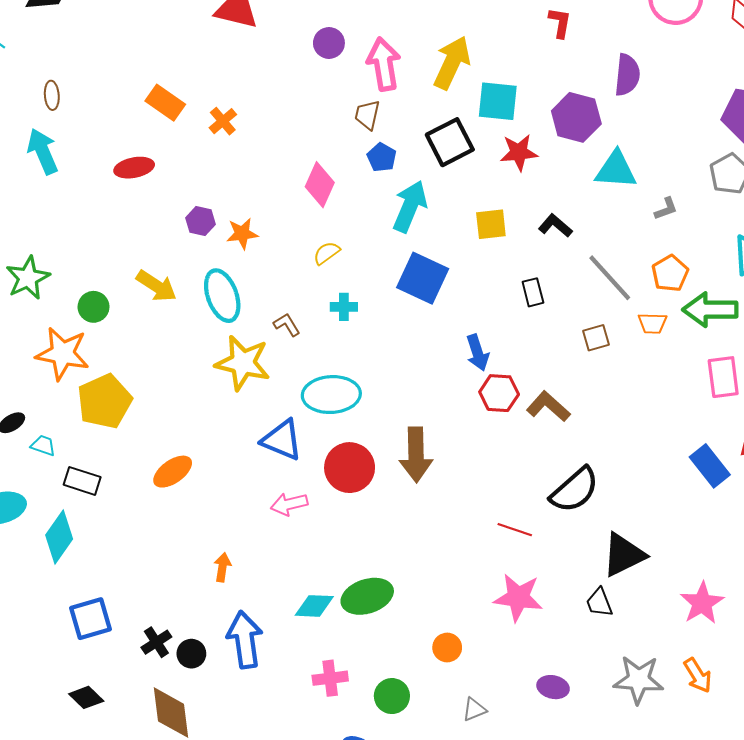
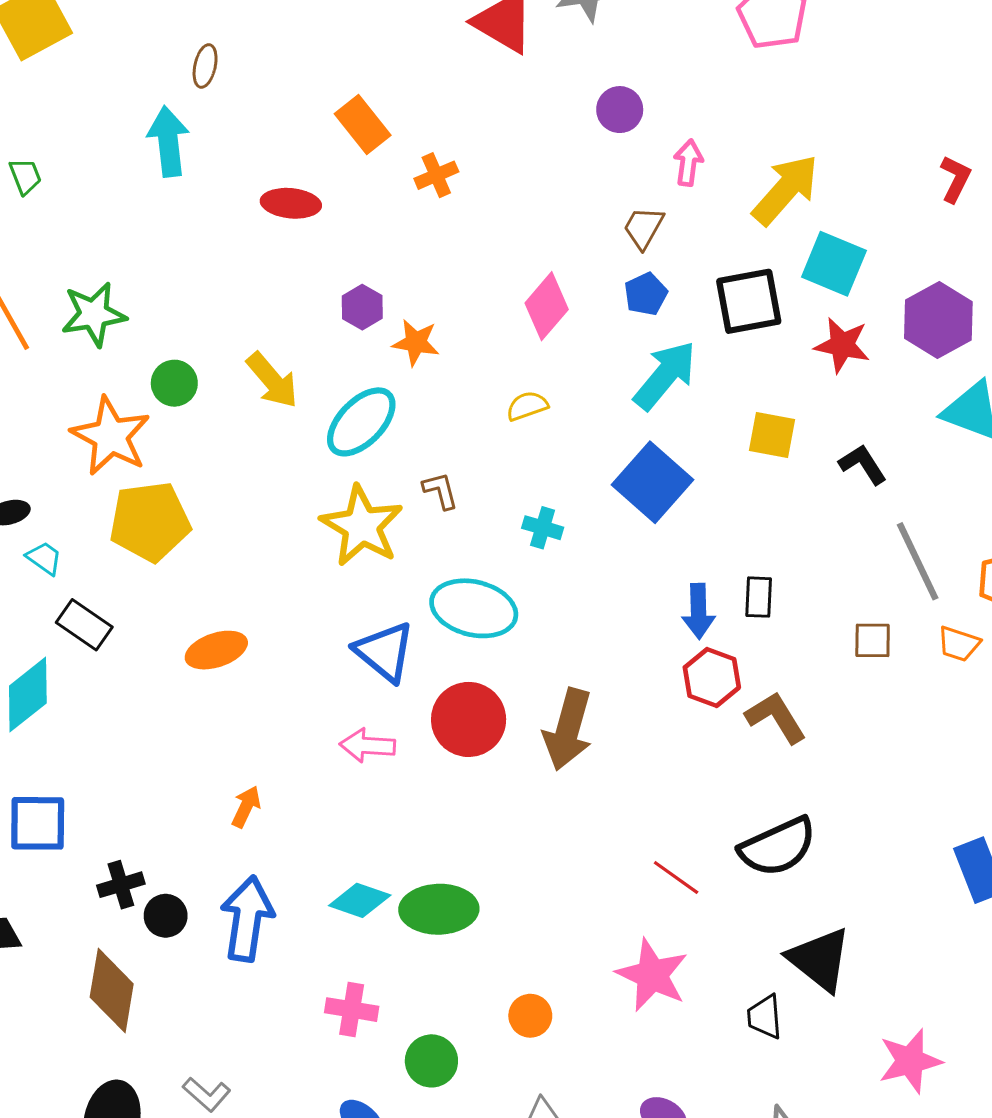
pink arrow: (384, 64) -> (688, 163), size x0.6
black rectangle: (533, 292) -> (759, 597), moved
cyan ellipse: (222, 296) -> (361, 422), turned 48
cyan cross: (344, 307) -> (543, 528), moved
black triangle: (624, 555) -> (820, 959), turned 48

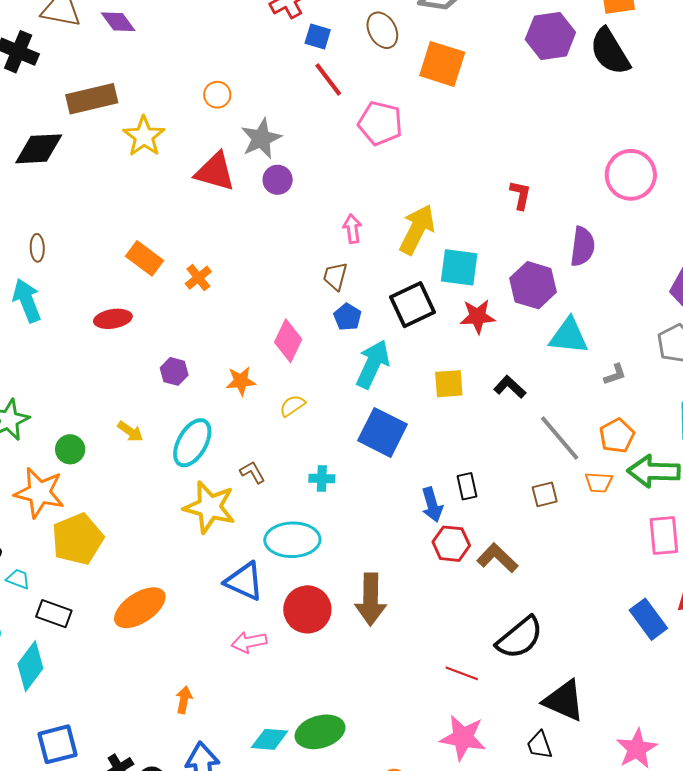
purple circle: (620, 110) -> (278, 180), moved
orange star: (416, 343) -> (241, 381), moved
yellow arrow: (272, 380) -> (130, 432), size x0.7
orange ellipse: (216, 650) -> (140, 608), size x1.4

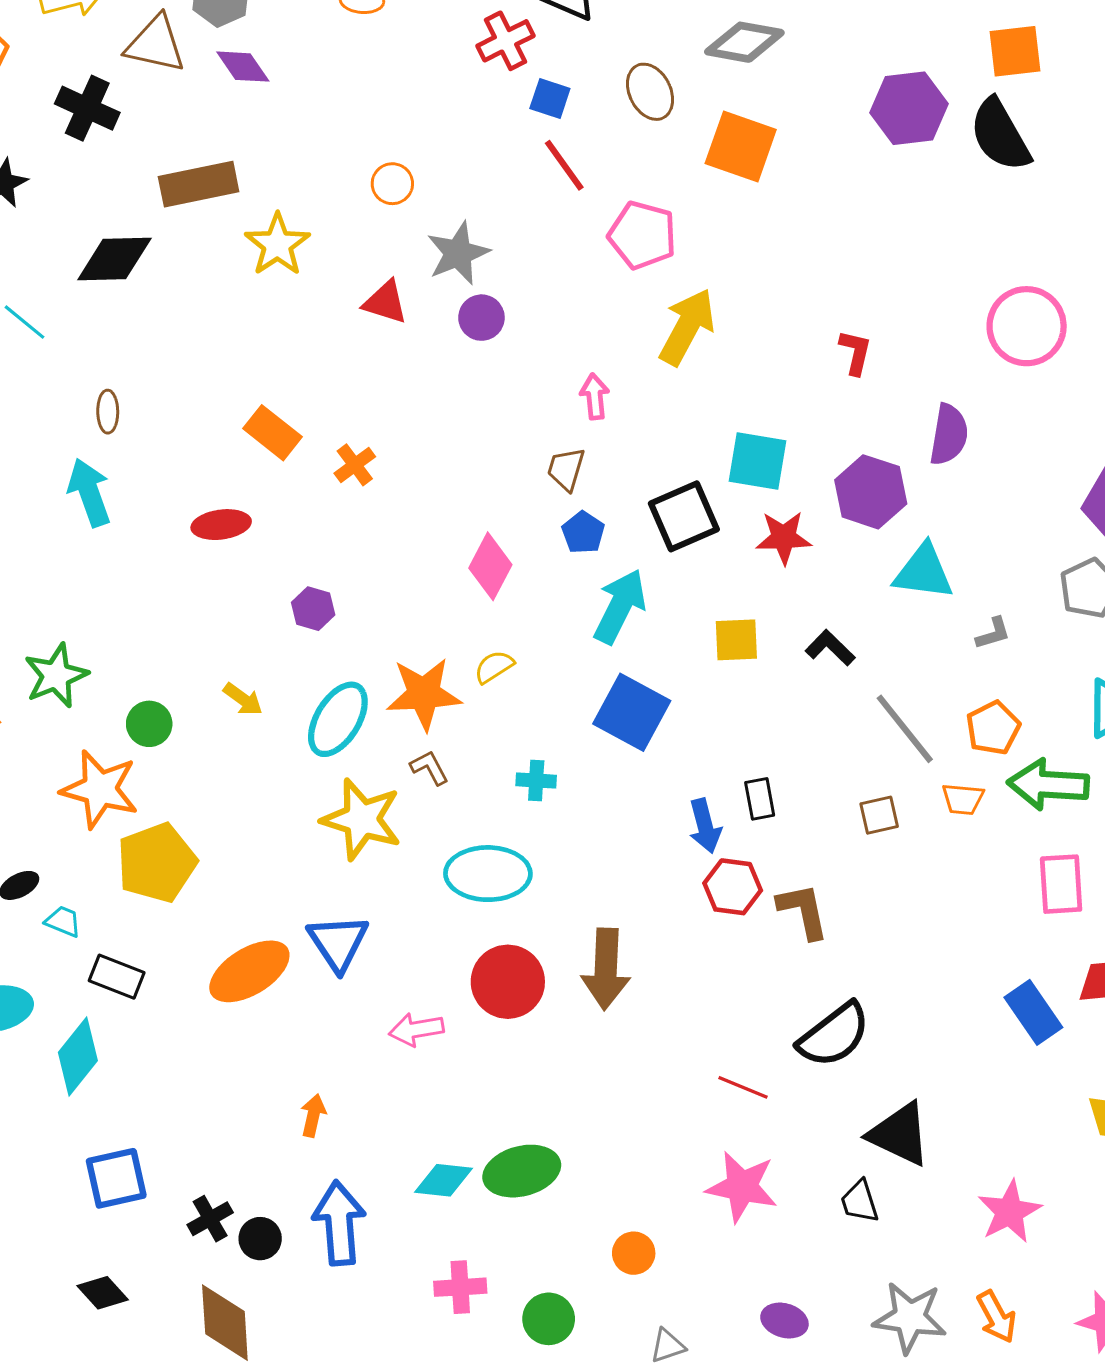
red triangle: (215, 172) -> (385, 302), size x0.7
yellow arrow: (417, 229) -> (687, 327), moved
orange star: (241, 381) -> (424, 694), moved, size x1.6
brown L-shape: (497, 558) -> (803, 911), turned 33
blue triangle: (244, 581) -> (338, 943), moved, turned 30

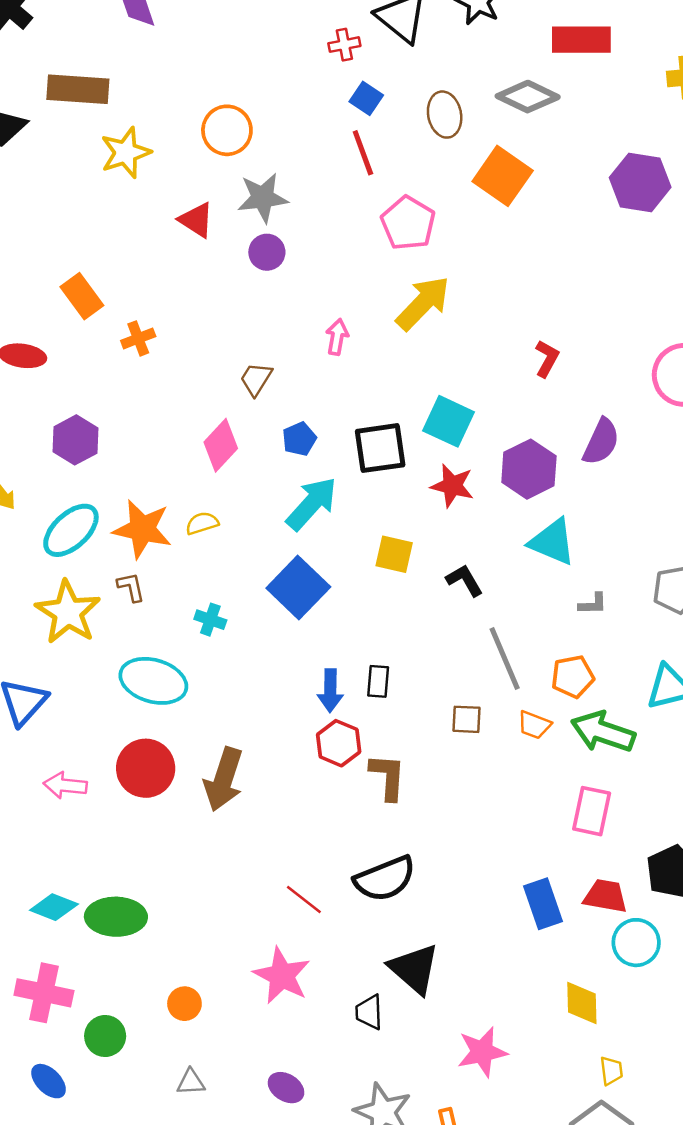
red cross: (505, 41) -> (344, 45), size x0.7
orange circle: (392, 184) -> (227, 130), size x1.5
brown trapezoid: (566, 469) -> (256, 379), moved
purple hexagon: (313, 609) -> (75, 440), size x1.4
pink cross: (460, 1287) -> (44, 993), size x1.4

